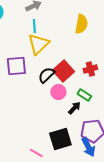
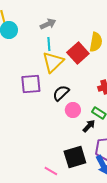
red square: (63, 71) -> (78, 53), moved

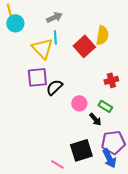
yellow triangle: (53, 62) -> (42, 48), moved, turned -30
black semicircle: (61, 93) -> (54, 87), moved
black arrow: (89, 126) -> (95, 119), turned 96

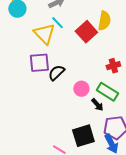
cyan line: (55, 37) -> (57, 23), turned -40
green rectangle: (105, 106) -> (107, 92), size x1.5

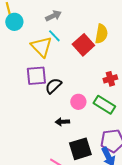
black arrow: (97, 105) -> (62, 122), moved, turned 128

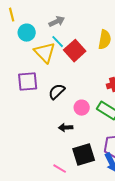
cyan circle: (14, 22) -> (27, 33), moved
red square: (83, 45) -> (75, 51), moved
purple square: (36, 76) -> (28, 82), moved

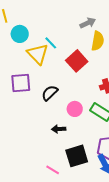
gray arrow: (57, 22) -> (88, 23), moved
red square: (75, 51) -> (77, 61), moved

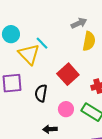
red square: (77, 61) -> (68, 74), moved
black semicircle: (50, 93) -> (41, 93), turned -36

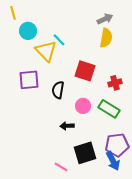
gray arrow: (79, 23) -> (105, 19), moved
red square: (68, 74) -> (85, 71), turned -30

